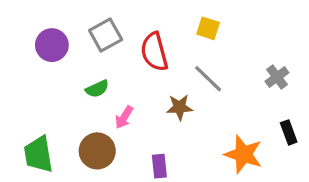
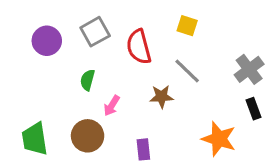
gray cross: (277, 77) -> (249, 69), size x1.4
green semicircle: (97, 89) -> (88, 80), turned 130
black rectangle: (289, 132) -> (254, 109), moved

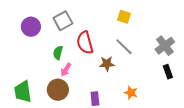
red semicircle: (139, 47) -> (85, 43), moved
pink arrow: (112, 106) -> (66, 70), moved
orange star: (219, 139) -> (131, 93), moved, size x0.6

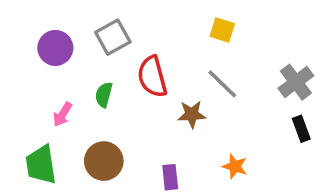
pink arrow: (66, 70) -> (63, 114), moved

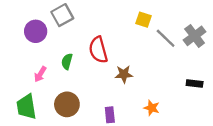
gray square: (113, 37) -> (62, 15), moved
gray cross: (296, 82) -> (195, 36), moved
gray line: (222, 84) -> (166, 38), moved
black rectangle: (301, 129) -> (195, 83), turned -63

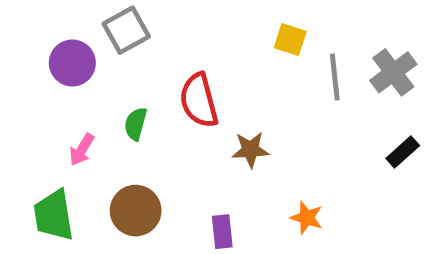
gray line: (166, 38) -> (335, 77), turned 40
black rectangle: (195, 83) -> (403, 152), moved, turned -49

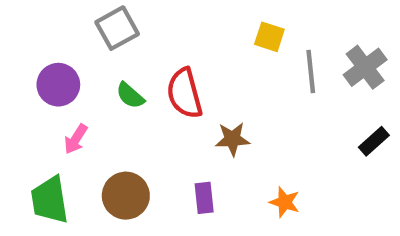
purple circle: (72, 63) -> (58, 85), moved
green semicircle: (136, 124) -> (130, 96), moved, turned -64
purple rectangle: (222, 232) -> (204, 198), moved

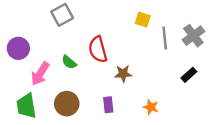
purple circle: (58, 85) -> (18, 48), moved
green semicircle: (130, 96) -> (69, 62), moved
pink arrow: (76, 139) -> (40, 74), size x1.5
black rectangle: (374, 141) -> (189, 75), moved

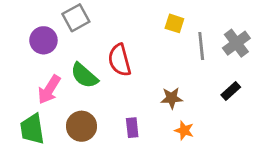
purple circle: (18, 48) -> (43, 40), moved
green semicircle: (69, 62) -> (84, 76), size x1.5
brown star: (123, 74) -> (172, 98), moved

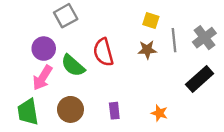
purple circle: (43, 40) -> (44, 49), moved
black rectangle: (231, 91) -> (200, 79), size x1.6
brown star: (172, 98) -> (147, 50), moved

